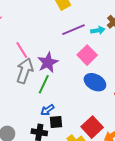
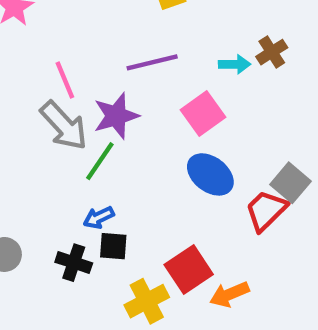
purple line: (74, 30) -> (152, 62), moved
gray arrow: (25, 71) -> (64, 126), turned 110

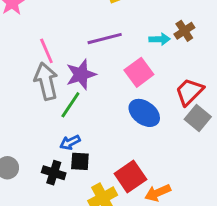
gray arrow: (64, 126) -> (46, 81), turned -150
red trapezoid: (266, 210) -> (189, 92), moved

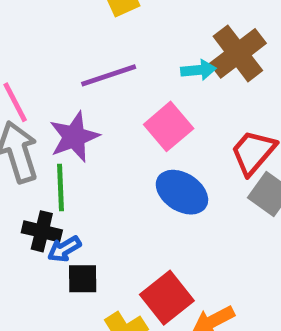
brown cross: (184, 31) -> (238, 53), size x1.6
green line: (70, 105) -> (61, 187), turned -32
black cross: (54, 173) -> (42, 231), moved

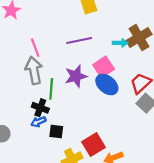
purple star: (74, 137) -> (76, 76), moved
blue ellipse: (182, 192) -> (107, 85), moved
blue arrow: (64, 249) -> (38, 122), moved

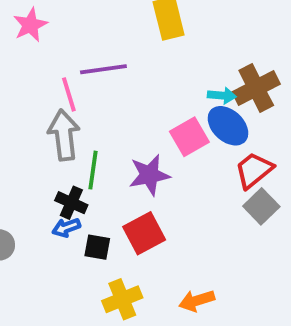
purple line: (79, 40) -> (103, 69), moved
purple star: (76, 76) -> (149, 175), moved
blue ellipse: (107, 85) -> (228, 126), moved
red square: (94, 145) -> (144, 233), moved

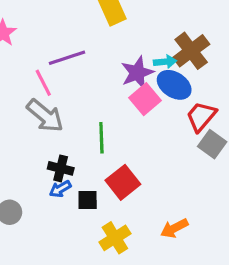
gray arrow: (64, 135) -> (45, 116), turned 147
green line: (93, 170) -> (101, 138), moved
purple star: (149, 175) -> (137, 73), moved

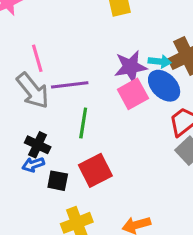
purple line: (67, 58) -> (70, 85), moved

